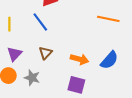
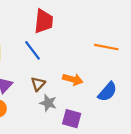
orange arrow: (79, 59) -> (73, 79), moved
gray star: (32, 78) -> (48, 103), moved

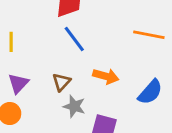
blue line: (32, 50) -> (74, 39), moved

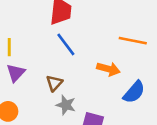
orange arrow: (106, 76) -> (108, 69), moved
purple triangle: (18, 83) -> (16, 73), moved

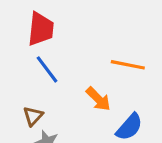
orange arrow: (108, 69) -> (98, 99), turned 30

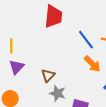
blue line: (47, 69) -> (86, 40), moved

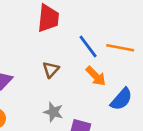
brown triangle: (48, 75) -> (51, 70), moved

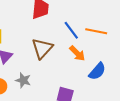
brown triangle: (51, 70) -> (42, 48), size x1.6
gray star: (53, 112) -> (23, 80), moved

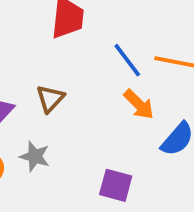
brown triangle: (42, 48) -> (50, 99), moved, size x0.7

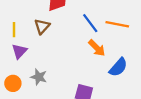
brown triangle: (50, 99) -> (42, 26), moved

